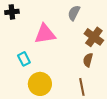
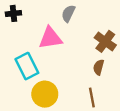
gray semicircle: (74, 13) -> (68, 13), moved
cyan rectangle: (24, 59) -> (27, 66), size x1.6

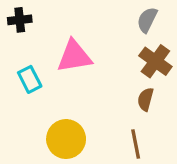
gray semicircle: (68, 13) -> (147, 20), moved
cyan rectangle: (27, 66) -> (30, 79), moved, size x0.7

